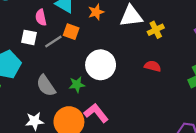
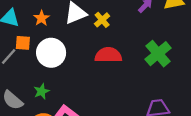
white circle: (101, 65) -> (51, 53), moved
red semicircle: (153, 66) -> (108, 55), size x1.6

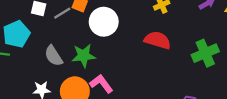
green star: (42, 91) -> (84, 56), size x1.5

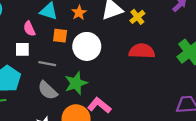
gray line: (62, 13) -> (47, 64), moved, turned 56

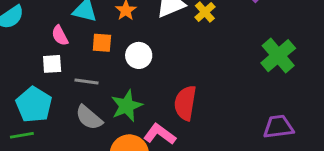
white circle: (87, 46) -> (139, 55), size x0.7
red semicircle: (142, 51) -> (185, 103), moved, turned -80

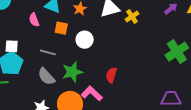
white square: (52, 64) -> (12, 46), moved
red semicircle: (185, 103) -> (111, 75), size x0.7

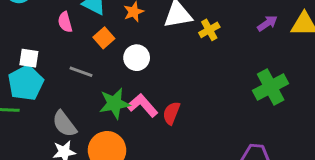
orange square: (61, 28) -> (104, 38), turned 32
gray semicircle: (46, 76) -> (64, 124), moved
pink L-shape: (92, 93) -> (142, 105), moved

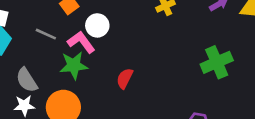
pink L-shape: (142, 105) -> (81, 42), moved

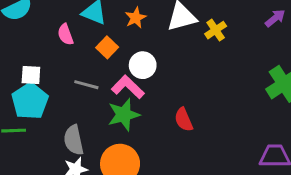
red semicircle: (125, 78) -> (184, 120), turned -40
gray semicircle: (27, 80) -> (74, 140), turned 30

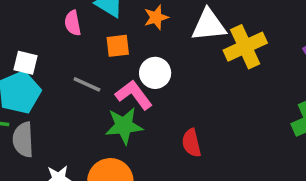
yellow cross: (216, 30) -> (245, 47), size x1.6
orange square: (107, 47) -> (118, 46), turned 30
gray semicircle: (74, 140) -> (23, 140), moved

